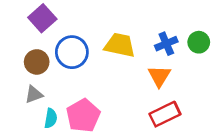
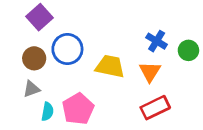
green circle: (199, 42) -> (188, 50), moved
blue cross: (166, 44) -> (157, 41), turned -36
yellow trapezoid: (120, 45) -> (110, 66), moved

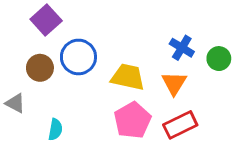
gray triangle: (32, 89) -> (15, 103), moved, turned 48
pink pentagon: (78, 109) -> (132, 120), moved

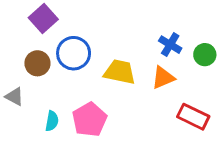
orange triangle: (174, 83) -> (163, 78), turned 35
pink pentagon: (132, 120) -> (89, 120), moved
red rectangle: (180, 125) -> (193, 117), moved, turned 52

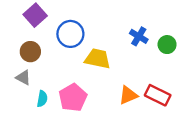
blue circle: (74, 53) -> (70, 34), moved
orange triangle: (163, 78) -> (128, 95), moved
gray triangle: (14, 96) -> (23, 78), moved

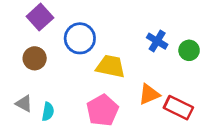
gray triangle: (23, 78) -> (24, 104), moved
orange triangle: (128, 95) -> (149, 94), moved
pink pentagon: (73, 98) -> (103, 110), moved

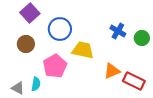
gray triangle: (24, 104) -> (18, 88), moved
pink pentagon: (103, 110) -> (55, 66), moved

